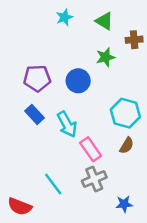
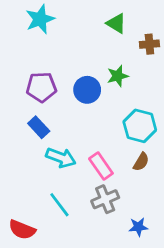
cyan star: (64, 17) -> (40, 19), moved, size x1.5
green star: (105, 57) -> (118, 76), moved
cyan arrow: (67, 124) -> (61, 158), moved, turned -40

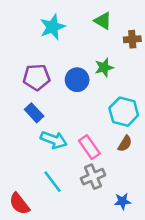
cyan star: (40, 19) -> (53, 27), moved
red semicircle: (22, 230) -> (19, 204), turned 30

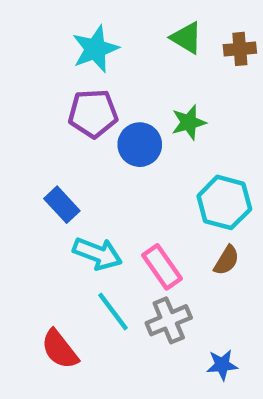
brown cross: (132, 39) -> (240, 49), moved
purple pentagon: (37, 77) -> (93, 113), moved
cyan line: (53, 182) -> (113, 311), moved
red semicircle: (19, 204) -> (60, 349), moved

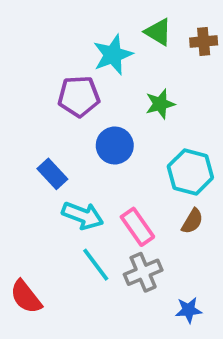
cyan star: (95, 49) -> (113, 55), moved
blue circle: (140, 145) -> (115, 146), moved
red semicircle: (60, 349) -> (26, 297), moved

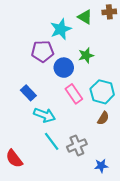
brown cross: (204, 41) -> (109, 12), moved
blue circle: (115, 146) -> (64, 68), moved
pink rectangle: (137, 227) -> (74, 94), moved

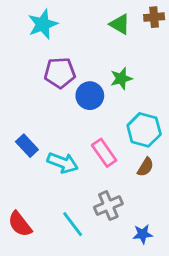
cyan star: (61, 29) -> (43, 24), moved
blue rectangle: (28, 93) -> (27, 146), moved
pink rectangle: (74, 94) -> (104, 153), moved
cyan line: (52, 141) -> (73, 224), moved

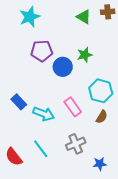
cyan line: (73, 224) -> (41, 149), moved

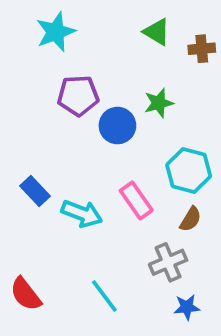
brown cross: (108, 12) -> (202, 49), moved
gray cross: (76, 144) -> (168, 262), moved
cyan line: (41, 149) -> (104, 296), moved

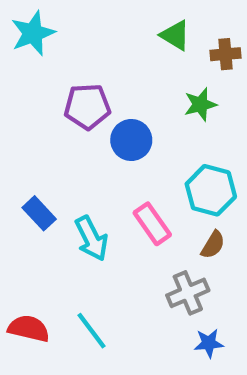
cyan star: (56, 32) -> (33, 33), moved
green star: (159, 103) -> (200, 104), moved
cyan arrow: (82, 214) -> (91, 238), turned 42
red semicircle: (26, 294) -> (29, 328), turned 141
cyan line: (104, 296) -> (91, 331), moved

